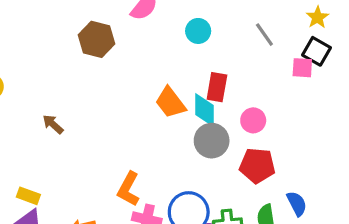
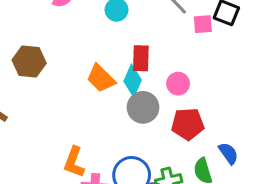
brown hexagon: (96, 39) -> (29, 62), moved
pink square: (302, 68) -> (203, 24), moved
cyan diamond: (205, 110) -> (133, 81), turned 32

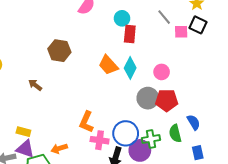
red rectangle: (141, 58) -> (130, 34), moved
gray circle: (143, 107) -> (148, 98), moved

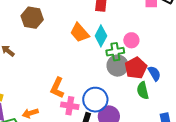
red pentagon: (167, 100) -> (136, 68), turned -30
blue semicircle: (194, 122) -> (154, 73), moved
green semicircle: (175, 133) -> (143, 90), moved
green cross: (151, 139) -> (115, 52), moved

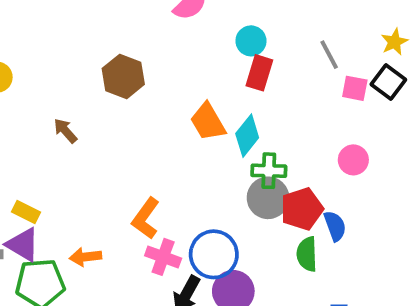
pink circle: (131, 40) -> (353, 160), moved

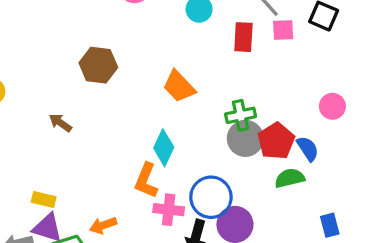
red rectangle: (259, 73) -> (243, 37), moved
pink square: (355, 88) -> (283, 30), moved
cyan diamond: (247, 136) -> (164, 148), moved
pink circle: (353, 160) -> (332, 106), moved
green semicircle: (307, 254) -> (290, 178), turned 92

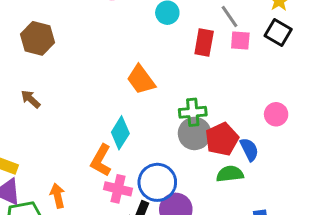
brown hexagon: (98, 65) -> (37, 38), moved
orange arrow: (103, 225) -> (58, 196), turned 90

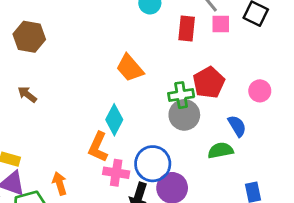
red pentagon: (222, 139) -> (209, 83), moved

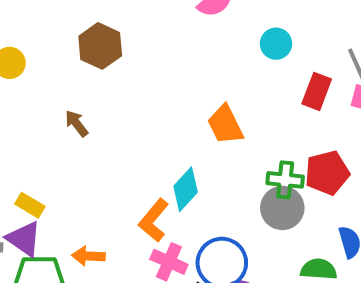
orange arrow: (60, 184) -> (88, 256), turned -85

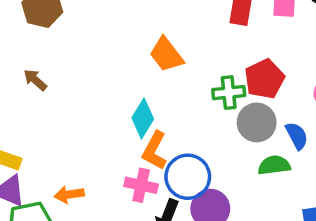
gray circle: (282, 208) -> (257, 122), moved
orange L-shape: (154, 220) -> (155, 151), moved

